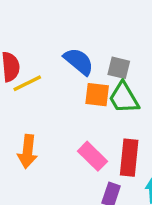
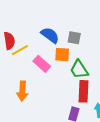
green trapezoid: (124, 98) -> (79, 70), moved
pink rectangle: (93, 156) -> (42, 64), moved

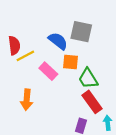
gray square: (74, 38) -> (81, 32), moved, size x1.5
red rectangle: (83, 91) -> (92, 102), turned -40

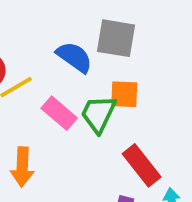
orange square: (70, 62) -> (124, 94), moved
green trapezoid: (88, 79) -> (98, 114), moved, turned 60

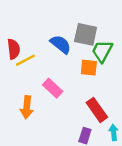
pink rectangle: (59, 113) -> (53, 88), moved
green trapezoid: (98, 114) -> (102, 51), moved

